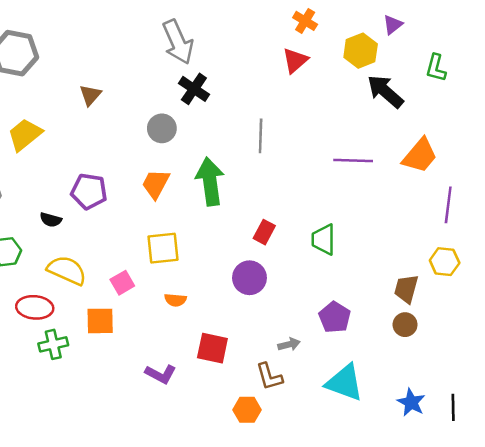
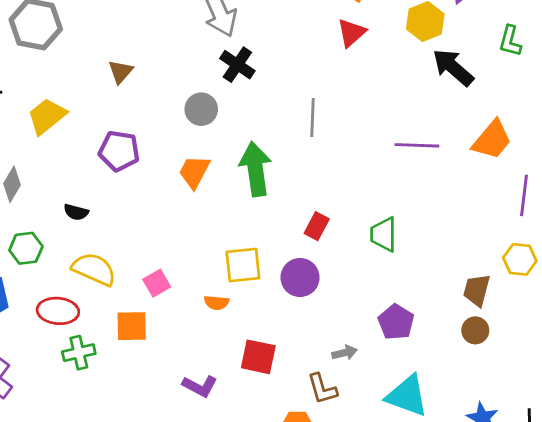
purple pentagon: (89, 191) -> (119, 151), moved
yellow square: (163, 248) -> (243, 265), moved

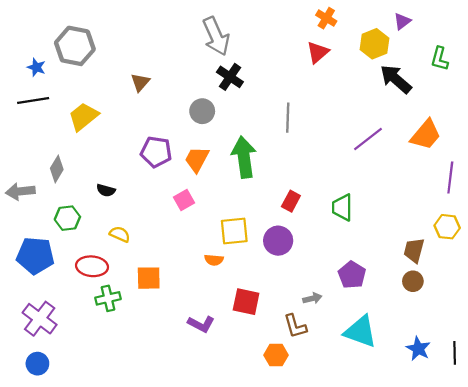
purple line: (417, 145) -> (368, 139), turned -40
purple pentagon: (119, 151) -> (156, 152), moved
yellow semicircle: (94, 269) -> (120, 234), size x0.6
pink square: (157, 283) -> (184, 200), moved

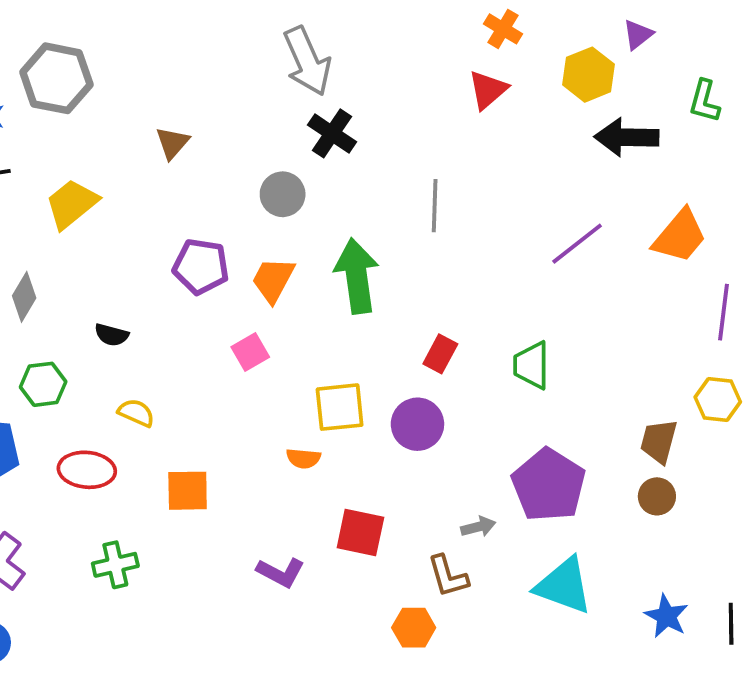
black arrow: (396, 79) -> (627, 137), turned -40
purple pentagon: (352, 275) -> (549, 485), size x1.5
green cross: (108, 298) -> (115, 565), moved

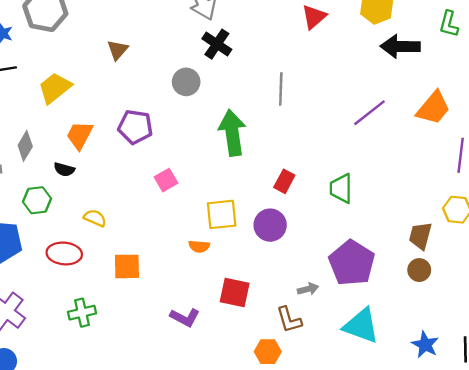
orange trapezoid: (273, 280) -> (80, 135), moved
black semicircle: (112, 335) -> (64, 169), moved

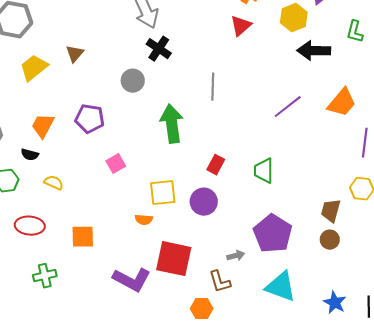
yellow trapezoid: (55, 88) -> (34, 68), moved
yellow semicircle: (95, 218) -> (54, 183), moved
red square: (235, 293) -> (174, 259), size x1.4
purple L-shape: (185, 317) -> (132, 280), size x1.5

